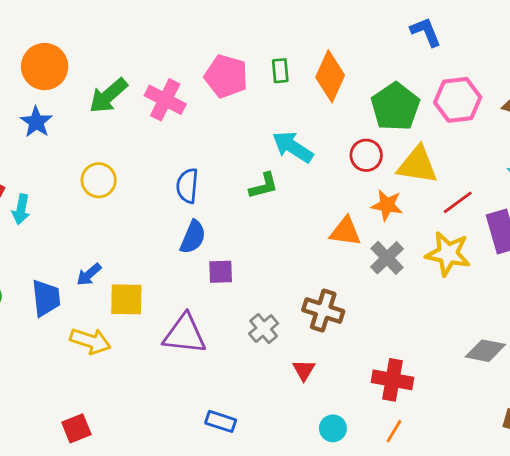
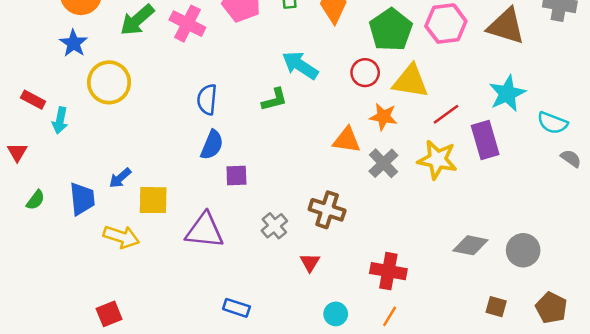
yellow circle: (99, 180) -> (109, 82), moved, size x1.4

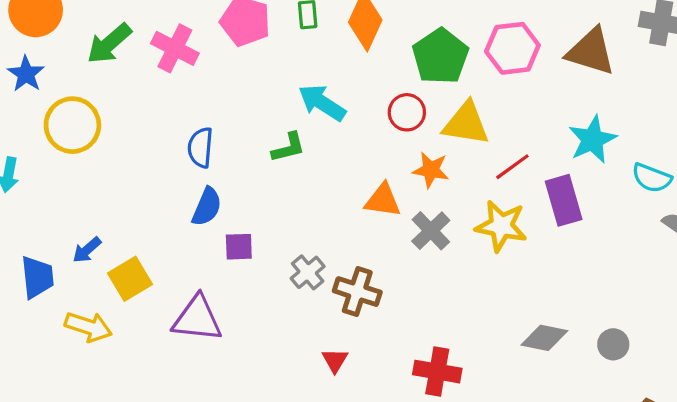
yellow square: (153, 200) -> (130, 279), turned -32
gray cross: (274, 226) -> (308, 272), moved
gray circle: (523, 250) -> (613, 344), size x0.7

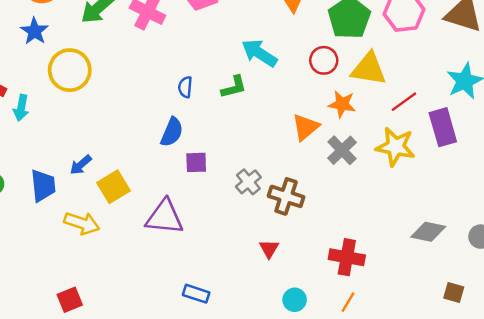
blue semicircle: (200, 148) -> (185, 87), moved, size x0.7
orange triangle: (383, 200) -> (306, 127), turned -48

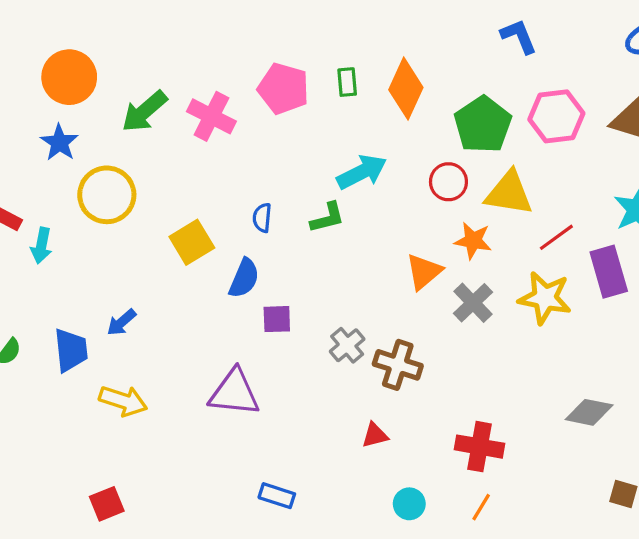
cyan arrow: (259, 53) -> (362, 172), turned 120
yellow square: (113, 187) -> (192, 242), moved
red triangle: (269, 249) -> (375, 435), turned 45

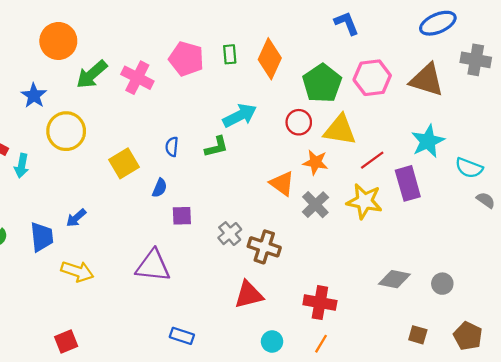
orange circle: (69, 77) -> (58, 41), moved
orange triangle: (424, 272) -> (282, 183), turned -44
blue semicircle: (244, 278) -> (160, 188), size x0.7
red triangle: (375, 435) -> (249, 295), size x1.6

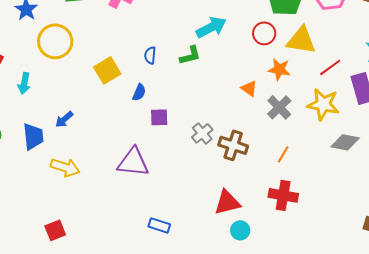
cyan arrow: (22, 166) -> (24, 83), moved
orange triangle: (282, 183) -> (249, 88), size x0.7
gray diamond: (394, 279) -> (345, 142), moved
red triangle: (249, 295) -> (227, 202), moved
orange line: (321, 344) -> (283, 154), moved

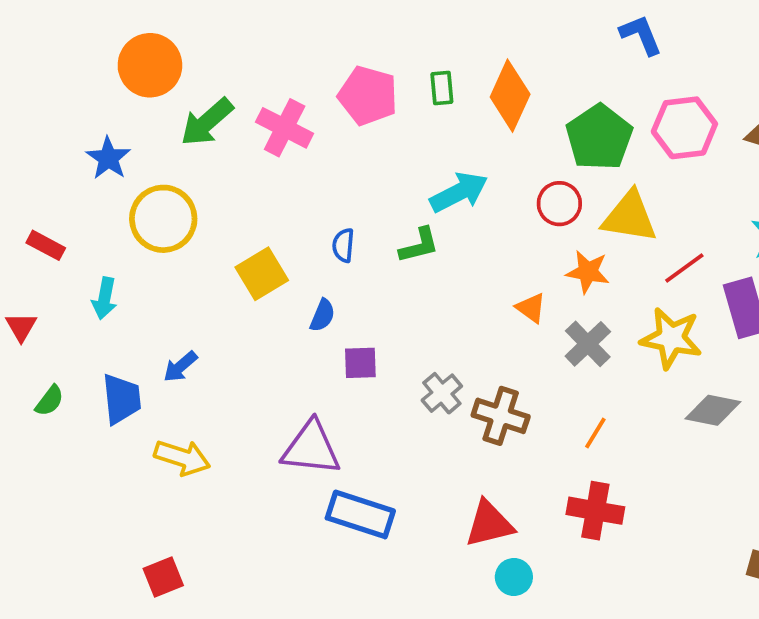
blue rectangle: (159, 225) -> (360, 514), moved, size x1.6

